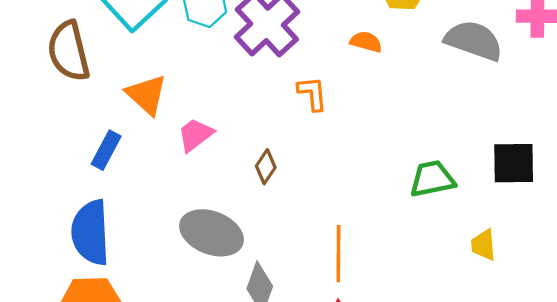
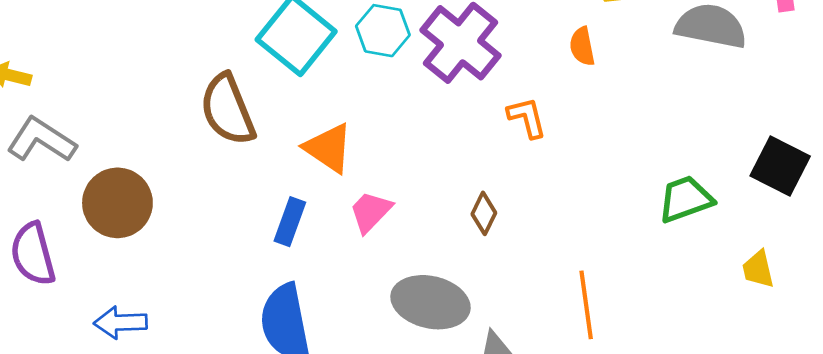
orange semicircle: (366, 42) -> (582, 46), turned -108
pink trapezoid: (195, 135) -> (371, 212), moved
black square: (514, 163) -> (780, 166), turned 36

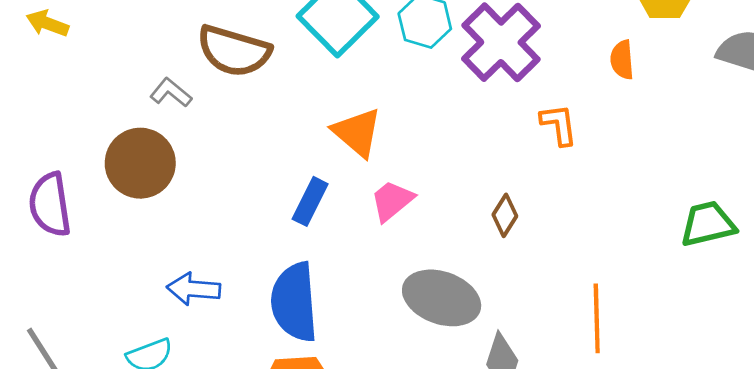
brown semicircle: (228, 110) -> (234, 51), moved, turned -58
gray L-shape: (41, 140) -> (171, 93), moved, size x0.6
blue arrow: (120, 323) -> (194, 289), moved

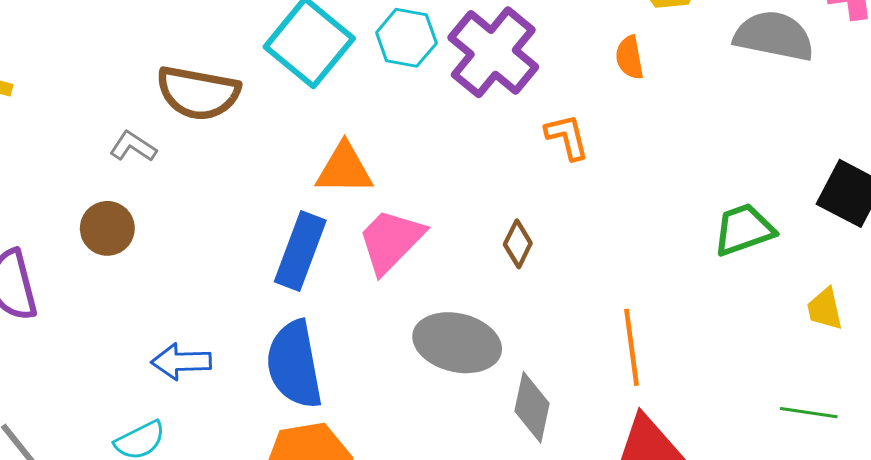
orange triangle: (357, 132) -> (344, 169), turned -34
brown circle: (140, 163) -> (107, 228), size x0.7
blue rectangle: (310, 201) -> (300, 251), size x1.4
pink trapezoid: (392, 201) -> (391, 241), size x1.4

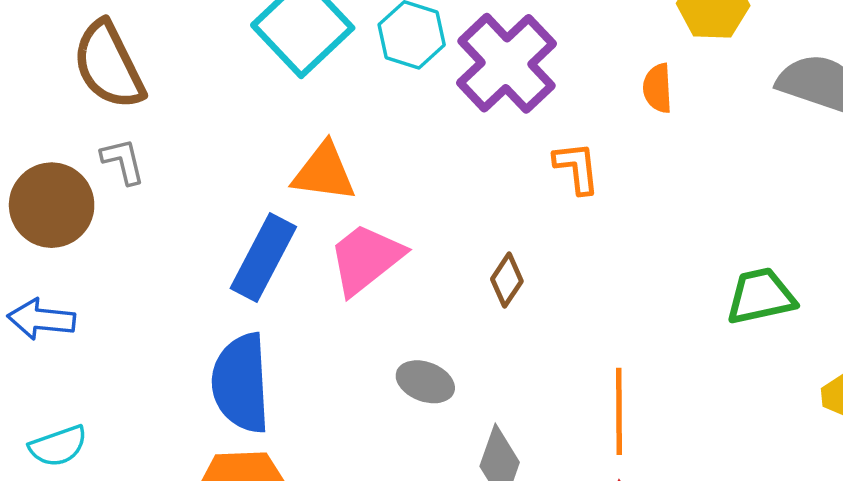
brown semicircle: (198, 93) -> (109, 65), moved, turned 46
gray L-shape: (133, 147) -> (123, 161), moved, turned 36
brown circle: (107, 228) -> (52, 205), size x1.4
gray ellipse: (457, 343) -> (425, 382), size x0.6
blue arrow: (181, 362) -> (41, 319), moved

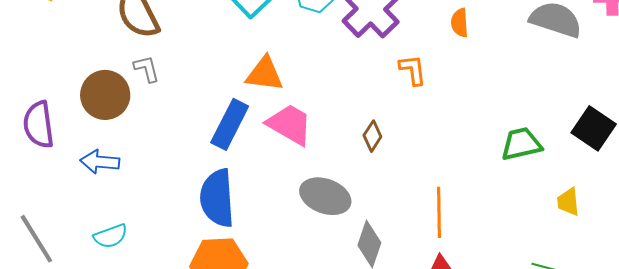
pink trapezoid: (366, 259) -> (290, 124), turned 69
gray ellipse: (425, 382) -> (325, 196), size x1.5

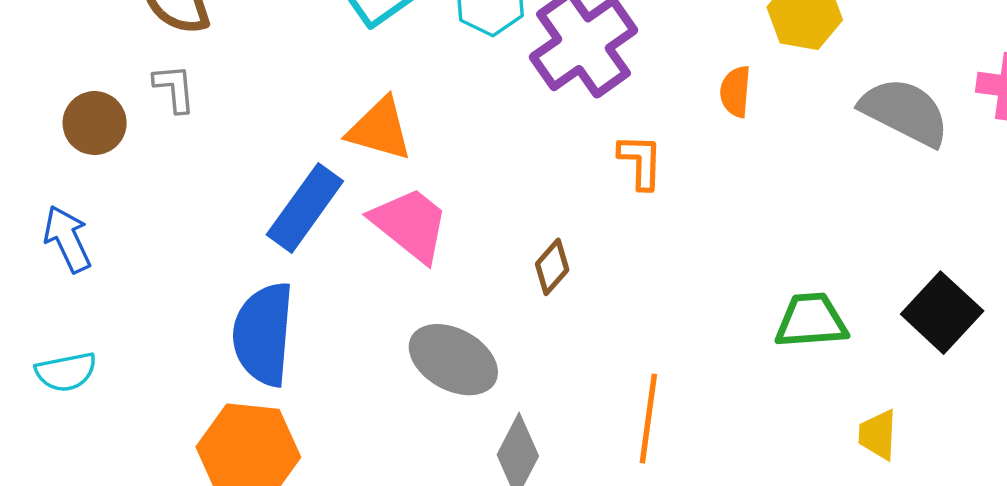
brown circle: (105, 95) -> (95, 123), size x0.7
blue arrow: (100, 162) -> (67, 239), turned 51

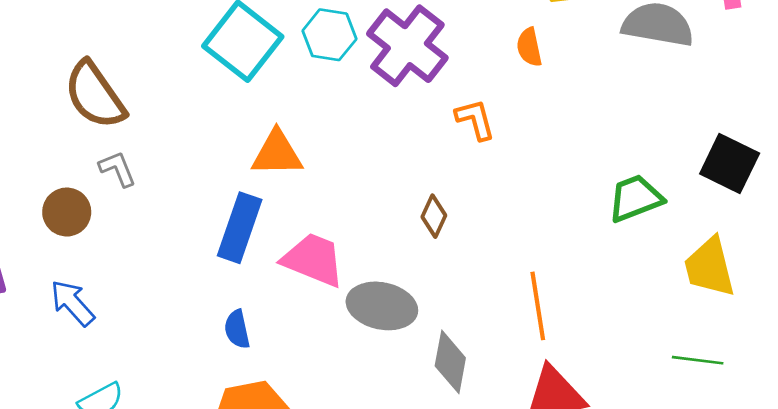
pink trapezoid: (410, 224) -> (313, 260), moved
blue semicircle: (263, 334) -> (237, 329), size x0.5
yellow trapezoid: (878, 435) -> (709, 267), size x1.6

